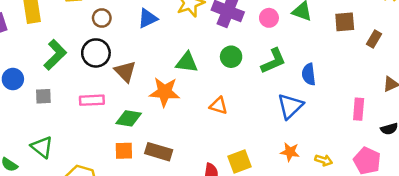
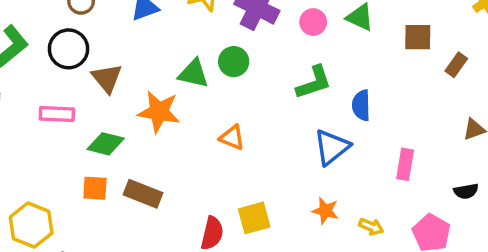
green circle: (231, 57) -> (234, 62), moved
pink rectangle: (359, 109) -> (405, 164), moved

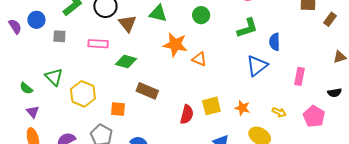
green triangle: (193, 74) -> (158, 13), moved
orange star: (159, 112) -> (175, 45), moved
orange square: (95, 188) -> (118, 109), moved
orange star: (325, 211) -> (242, 108), moved
yellow hexagon: (31, 225) -> (83, 94), moved

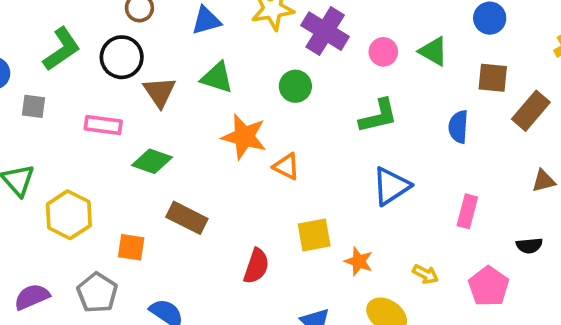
brown rectangle: (330, 19) -> (531, 111), size x1.5
blue semicircle: (275, 42) -> (458, 127), moved
yellow square: (211, 106) -> (314, 235), moved

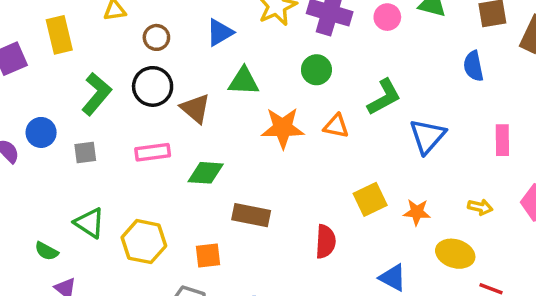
green L-shape: (378, 116) -> (384, 97), moved
orange triangle: (286, 166) -> (336, 126), moved

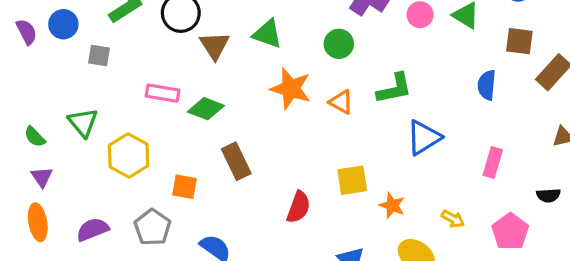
pink rectangle: (153, 152) -> (163, 93), moved
brown rectangle: (251, 215) -> (236, 161), turned 36

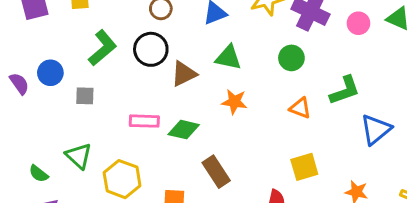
brown triangle: (215, 46) -> (184, 74), turned 44
orange star: (291, 89) -> (234, 102), moved, size x0.7
yellow square: (352, 180) -> (304, 167), moved

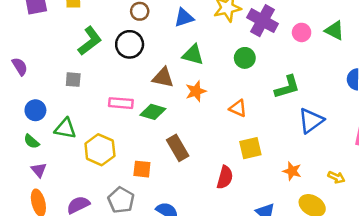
blue circle: (50, 73) -> (35, 110), moved
brown triangle: (184, 74) -> (163, 78), moved, turned 35
orange star: (234, 102) -> (196, 91), turned -30
orange triangle: (300, 108) -> (238, 108), moved
green triangle: (79, 156) -> (65, 129), turned -35

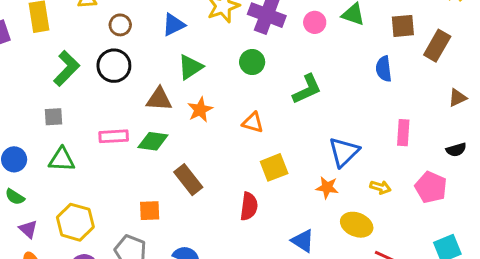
green triangle: (193, 55) -> (190, 67), turned -40
blue triangle: (311, 121) -> (344, 152), moved
green triangle: (65, 129) -> (62, 160), moved
yellow hexagon: (100, 150) -> (75, 222), moved

